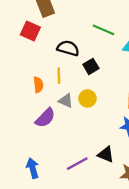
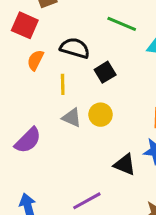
orange semicircle: (38, 85) -> (35, 60), moved, turned -147
purple semicircle: (45, 118) -> (28, 140), moved
black triangle: (106, 154) -> (125, 165), moved

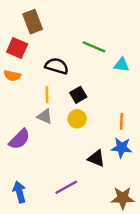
orange semicircle: (35, 60) -> (12, 76), moved, turned -105
black square: (105, 72) -> (78, 95), moved
gray triangle: (72, 118) -> (45, 116), moved

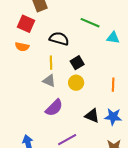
purple semicircle: (19, 139) -> (54, 108), moved
blue star: (121, 148) -> (113, 117), moved

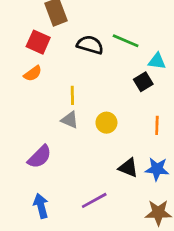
black semicircle: (59, 39) -> (90, 45), moved
orange semicircle: (22, 47) -> (33, 73), turned -48
black square: (77, 63) -> (143, 82), moved
purple semicircle: (54, 108) -> (40, 157), moved

